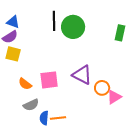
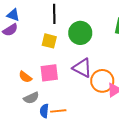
green circle: (73, 27) -> (80, 33), moved
yellow square: (13, 54) -> (49, 41), moved
orange circle: (102, 88) -> (102, 81), size x1.5

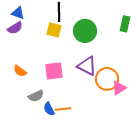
yellow square: (49, 41) -> (54, 30), moved
orange semicircle: (25, 77) -> (20, 71), moved
blue semicircle: (44, 111) -> (49, 109), turned -32

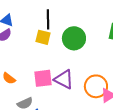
purple triangle: (87, 66) -> (64, 79), moved

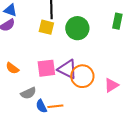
orange circle: (96, 86) -> (82, 76), moved

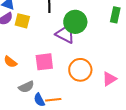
yellow square: (46, 27) -> (22, 21), moved
purple triangle: (67, 69) -> (65, 34), moved

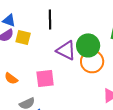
green circle: (75, 22) -> (88, 45), moved
orange circle: (80, 70) -> (92, 61), moved

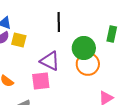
black line: (50, 19) -> (59, 22), moved
purple triangle: (66, 50) -> (50, 61), moved

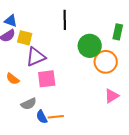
purple triangle: (50, 61) -> (36, 57), moved, turned -50
orange circle: (88, 64) -> (106, 62), moved

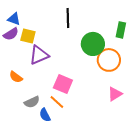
pink square: (47, 79) -> (63, 84), moved, turned 30
orange line: (56, 117) -> (57, 102), moved, turned 49

